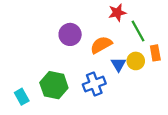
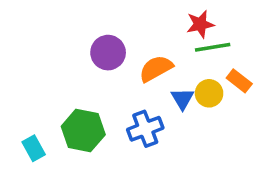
red star: (117, 13) -> (200, 24), moved
green line: (138, 31) -> (213, 47), turned -70
orange rectangle: (155, 53) -> (239, 81), turned -42

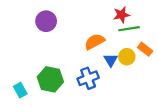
purple circle: (108, 53) -> (46, 21), moved

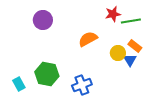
green line: (129, 29) -> (131, 21), moved
blue triangle: (111, 60) -> (130, 60), moved
blue cross: (88, 78) -> (82, 85), moved

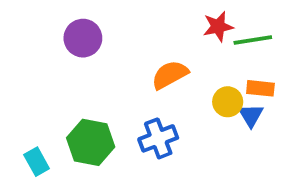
orange rectangle: (135, 46) -> (260, 88), turned -32
blue cross: (82, 85) -> (158, 138), moved

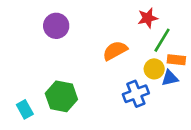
green line: (253, 40) -> (162, 40), moved, turned -50
blue triangle: (251, 115) -> (170, 78), turned 48
blue cross: (158, 138) -> (136, 94), moved

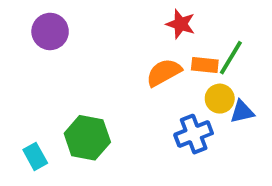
red star: (148, 18) -> (181, 24), moved, turned 30
purple circle: (56, 26) -> (50, 31), moved
orange rectangle: (176, 60) -> (205, 65), moved

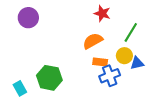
orange rectangle: (205, 65) -> (100, 62), moved

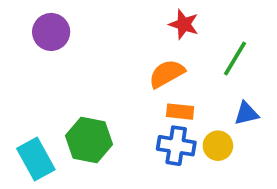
yellow circle: (124, 56) -> (218, 146), moved
blue cross: (110, 76) -> (176, 146), moved, turned 30
cyan rectangle: (20, 88) -> (36, 159), size x1.5

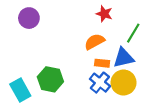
blue triangle: (246, 113) -> (124, 58), moved, size x1.5
blue cross: (176, 146) -> (100, 83), turned 30
yellow circle: (218, 146) -> (124, 83), size x1.5

